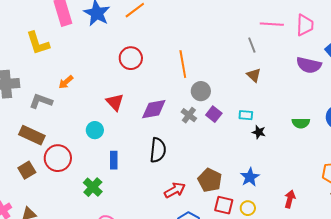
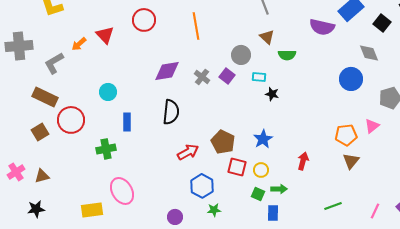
gray circle: (201, 91) -> (241, 55), moved
gray L-shape: (41, 101) -> (54, 63), turned -50
red triangle: (115, 102) -> (105, 35), moved
green semicircle: (301, 123) -> (287, 55), moved
green cross: (93, 187) -> (106, 149), turned 36

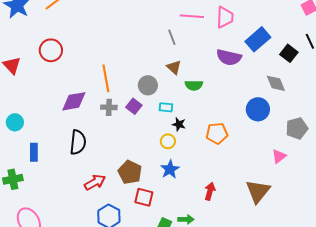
orange line: (196, 26) -> (106, 78), moved
gray cross: (202, 77) -> (109, 107), turned -35
orange pentagon: (346, 135) -> (217, 133), moved
brown triangle: (351, 161) -> (258, 191), size x1.5
yellow circle: (261, 170) -> (168, 141), moved

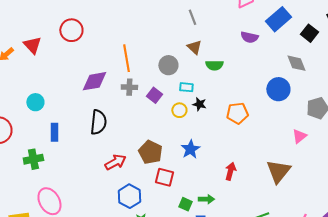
purple semicircle: (229, 57) -> (249, 37), size x0.7
purple square: (134, 106) -> (154, 95), moved
yellow circle: (168, 141) -> (179, 110), moved

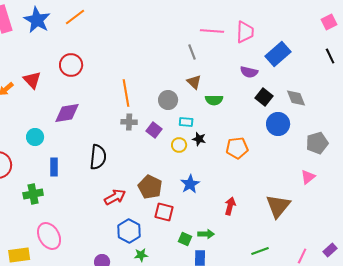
black square: (309, 33) -> (264, 97), moved
purple diamond: (94, 81) -> (67, 113), moved
pink triangle: (299, 136) -> (308, 177), moved

